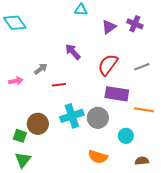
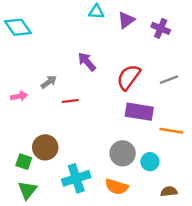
purple triangle: (109, 27) -> (126, 20), moved
cyan cross: (72, 116) -> (76, 178), moved
gray circle: (98, 118) -> (123, 153), moved

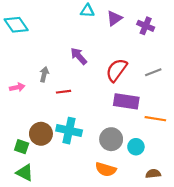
gray arrow: (49, 82) -> (44, 74), turned -40
cyan cross: (76, 178) -> (69, 131), moved, turned 30
green triangle: (27, 190) -> (25, 173), turned -42

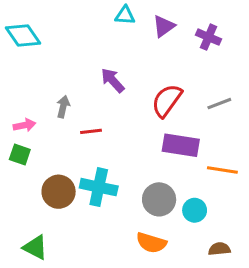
green square: (22, 147) -> (20, 155), moved

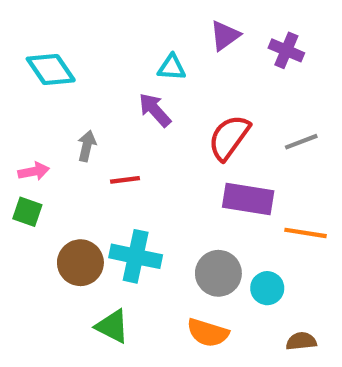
cyan triangle: (125, 15) -> (172, 67), moved
cyan diamond: (23, 35) -> (51, 69), moved
green triangle: (35, 247) -> (112, 326), moved

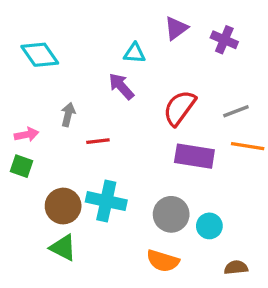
orange line: (305, 233) -> (248, 146), moved
green triangle: (112, 326) -> (63, 248), moved

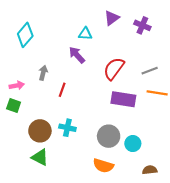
cyan diamond: (40, 55) -> (25, 35), turned 75
red line: (98, 141) -> (62, 90), turned -64
cyan cross: (106, 201) -> (67, 128), size x0.7

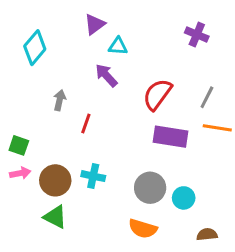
purple triangle: (112, 18) -> (95, 24), moved
gray line: (150, 71) -> (207, 97), turned -42
pink arrow: (17, 85) -> (20, 173), moved

